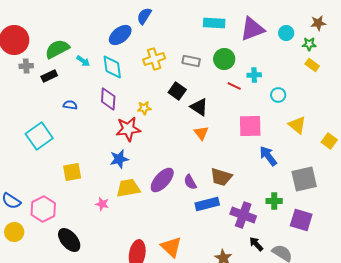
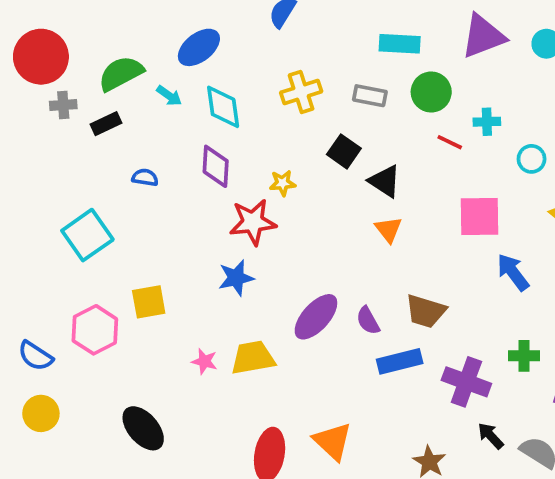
cyan rectangle: (214, 23) -> (400, 44), moved
blue ellipse: (120, 35) -> (199, 47), moved
yellow trapezoid: (128, 188) -> (253, 358), moved
pink hexagon: (43, 209) -> (95, 330), moved

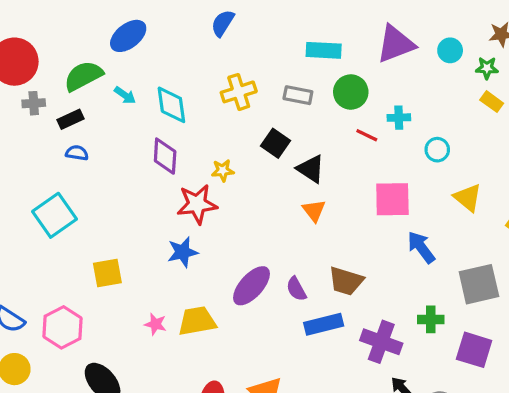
blue ellipse: (199, 47) -> (128, 36), moved
blue semicircle: (145, 177) -> (77, 153), moved
pink hexagon: (95, 330) -> (63, 327), moved

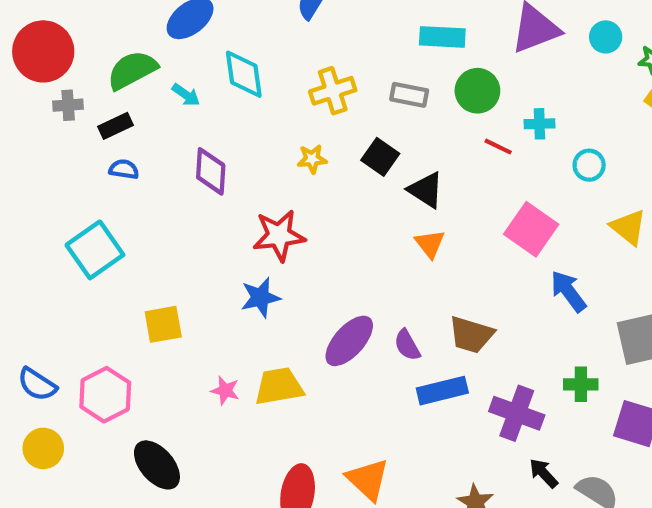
cyan diamond: (171, 105) -> (244, 74), moved
purple diamond: (165, 156) -> (211, 171), moved
yellow star: (223, 170) -> (312, 159), moved
pink square: (392, 199) -> (531, 229), turned 36

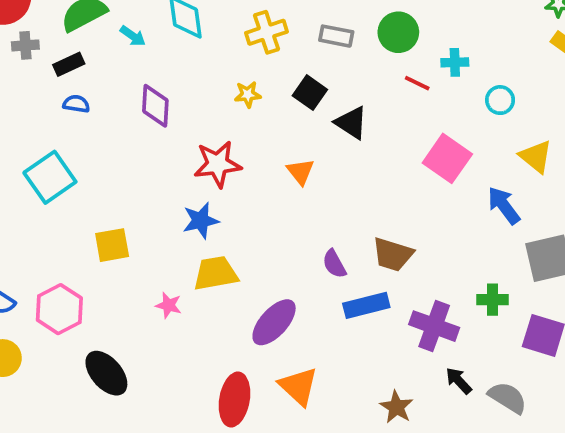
orange triangle: (430, 244) -> (300, 172), moved
blue arrow: (568, 291) -> (504, 206), moved
purple ellipse: (349, 341) -> (274, 322), moved
yellow trapezoid: (279, 386) -> (216, 273), moved

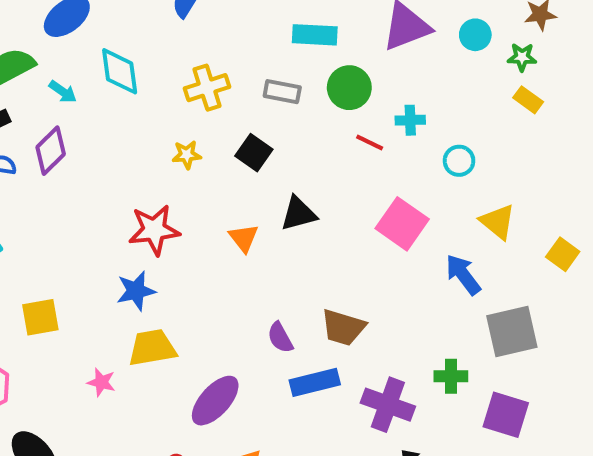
purple diamond: (155, 106) -> (51, 151), moved, turned 42
black triangle: (351, 123) -> (298, 214), moved, turned -48

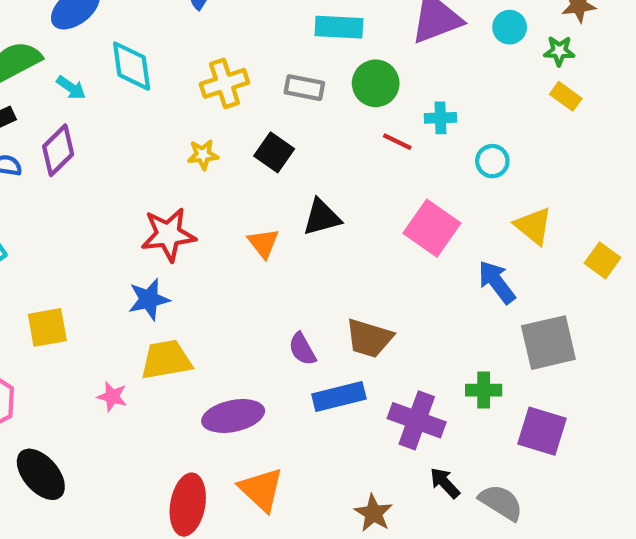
purple ellipse: (215, 401) -> (233, 416), turned 36

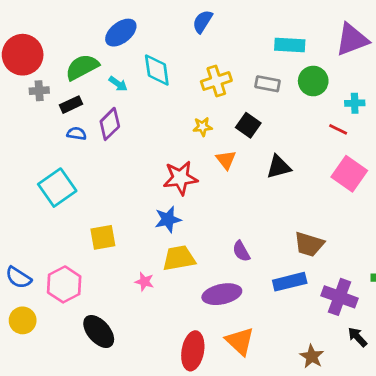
red line: (397, 142) -> (338, 129), moved
orange triangle: (263, 243) -> (226, 160), moved
purple semicircle: (302, 349) -> (241, 251), moved

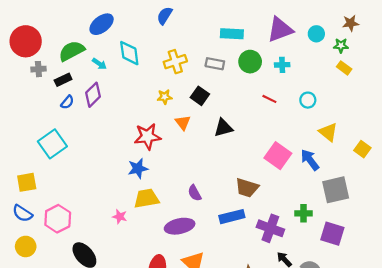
cyan cross: (355, 103) -> (282, 65), moved
blue semicircle: (77, 134) -> (67, 102), turned 120
pink square: (349, 174) -> (278, 156), moved
yellow square: (103, 237) -> (27, 182), moved

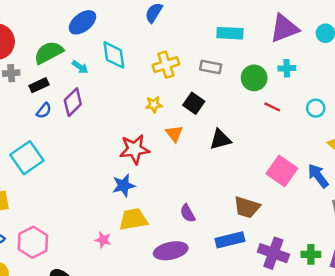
green circle: (250, 62) -> (254, 78), moved
green cross: (304, 213) -> (311, 254), moved

